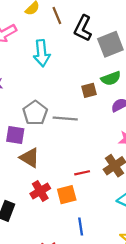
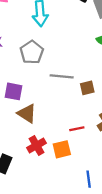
brown square: (89, 90) -> (87, 88), moved
gray pentagon: (35, 113) -> (32, 52), moved
blue line: (81, 226) -> (89, 179), moved

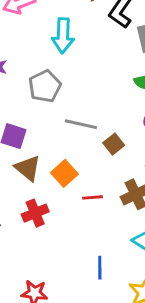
brown square: (87, 88) -> (114, 144), turned -32
orange square: (62, 149) -> (64, 173), moved, turned -36

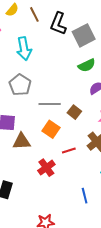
brown triangle: (28, 168) -> (22, 141), turned -30
orange square: (64, 173) -> (51, 129), moved
red cross: (35, 213) -> (46, 168), moved

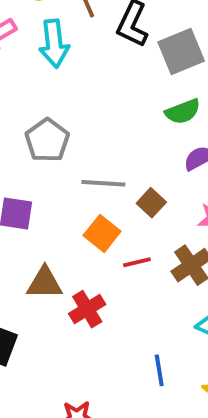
cyan arrow: (24, 49) -> (54, 43), moved
brown triangle: (22, 141) -> (45, 283), moved
red line: (69, 151) -> (137, 262), moved

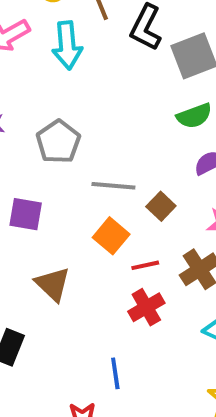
brown triangle: (45, 283) -> (53, 284), turned 42
red cross: (87, 309) -> (146, 307), moved
blue line: (159, 370) -> (115, 373), moved

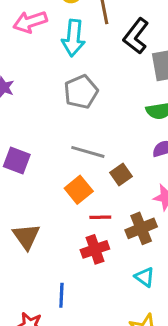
gray pentagon: (58, 142) -> (81, 92), moved
brown triangle: (53, 284) -> (26, 236), moved

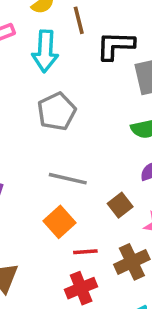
black L-shape: (136, 36) -> (116, 46), turned 57
brown square: (121, 175) -> (120, 205), moved

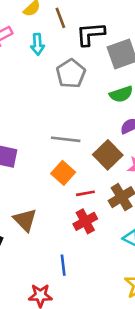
cyan arrow: (45, 51) -> (37, 44), size x0.7
gray pentagon: (57, 111) -> (71, 74), moved
brown square: (120, 205) -> (108, 155), size x1.5

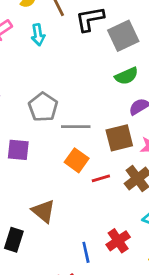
gray pentagon: (71, 74) -> (43, 107), moved
brown square: (108, 155) -> (119, 138), turned 36
red cross: (85, 221) -> (118, 241), moved

